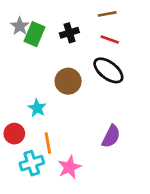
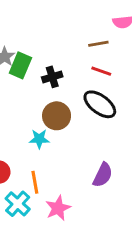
black cross: (69, 33) -> (52, 77), moved
cyan star: (37, 108) -> (39, 139), moved, turned -30
cyan cross: (32, 163) -> (18, 204), turned -30

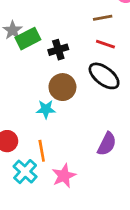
green rectangle: (20, 65) -> (28, 39), turned 40

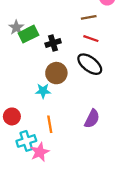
orange line: (42, 151) -> (50, 124), moved
cyan cross: (25, 172) -> (26, 141), turned 30
pink star: (64, 176) -> (40, 152), moved

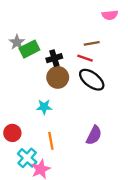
brown line: (89, 17) -> (92, 43), moved
red line: (91, 39) -> (85, 58), moved
brown circle: (56, 73) -> (58, 77), moved
cyan cross: (26, 141) -> (27, 158), turned -30

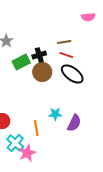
brown line: (92, 43) -> (64, 42), moved
green rectangle: (29, 49) -> (21, 62), moved
cyan star: (44, 107) -> (55, 114), moved

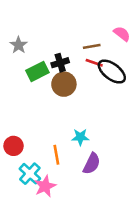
pink semicircle: (88, 17) -> (122, 34), moved, turned -136
black ellipse: (72, 74) -> (112, 72), moved
purple semicircle: (74, 123) -> (92, 164), moved

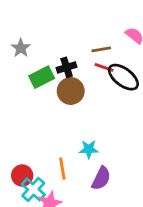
red circle: (13, 146) -> (22, 176), moved

